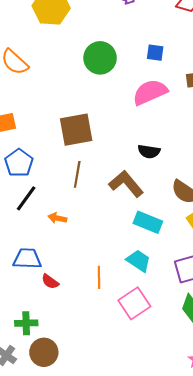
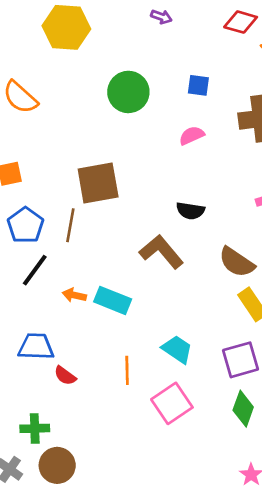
pink semicircle: (150, 92) -> (192, 136), size x0.6
brown line: (77, 174) -> (70, 225), moved
cyan rectangle: (148, 222) -> (113, 300), moved

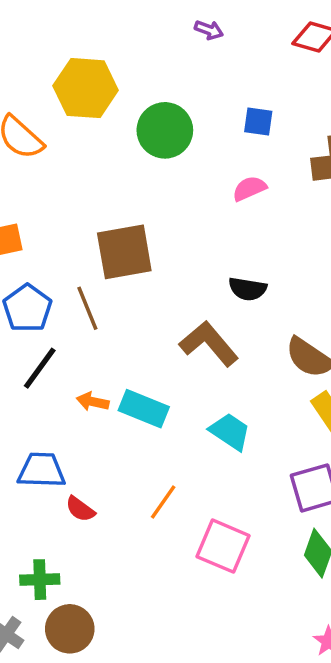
yellow hexagon: (66, 27) -> (86, 88), moved
brown line: (70, 225) -> (87, 308), turned -32
cyan trapezoid: (177, 349) -> (230, 432), moved
orange line: (127, 370) -> (163, 502), turned 36
pink square: (172, 403) -> (223, 546), turned -33

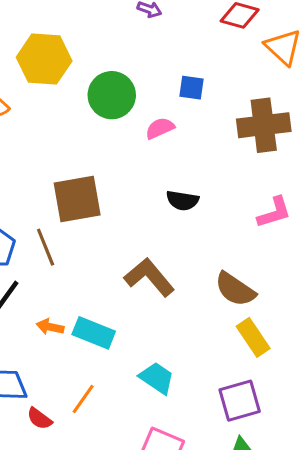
pink semicircle: (249, 188) -> (160, 128), moved
black semicircle: (248, 289) -> (182, 200), moved
cyan trapezoid: (230, 432) -> (157, 378), moved
orange line: (163, 502) -> (83, 399), moved

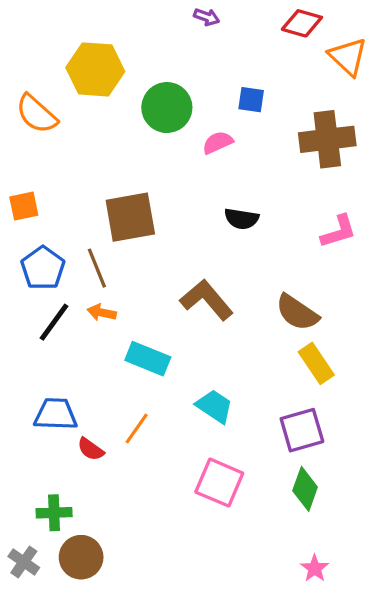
orange arrow: (50, 327) -> (102, 313), moved

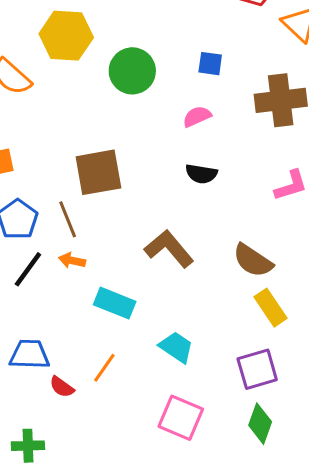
pink semicircle: (218, 142) -> (197, 116), moved

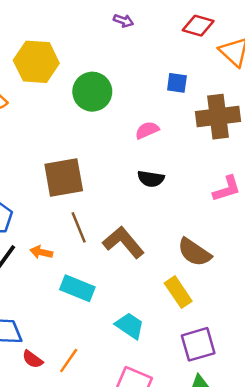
blue square: (210, 64) -> (177, 83), moved
brown line: (68, 219) -> (79, 227), moved
yellow rectangle: (270, 308) -> (178, 292), moved
orange line: (104, 368) -> (69, 361), moved

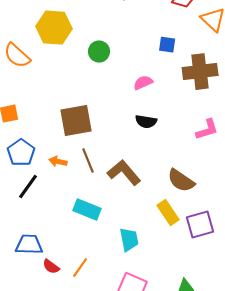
green circle: (92, 92) -> (99, 52), size x0.7
orange arrow: (41, 252) -> (58, 162), moved
cyan trapezoid: (130, 326) -> (129, 240), turned 45
purple square: (198, 344) -> (200, 225), moved

